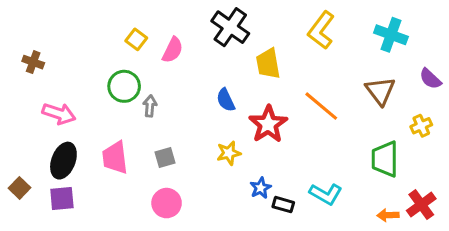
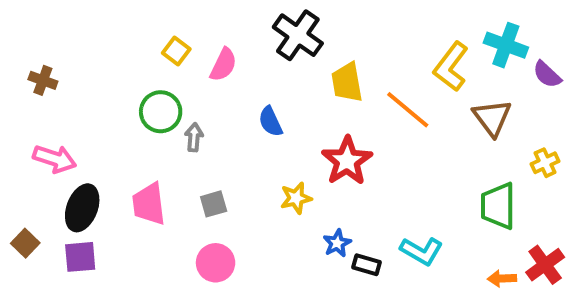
yellow L-shape: (321, 30) -> (451, 67), moved
purple semicircle: (430, 79) -> (547, 74), moved
blue semicircle: (226, 100) -> (270, 122), moved
orange line: (321, 106) -> (408, 110), moved
pink arrow: (59, 114) -> (55, 159), moved

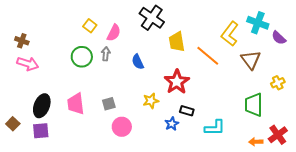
gray arrow: (194, 137) -> (106, 54), moved
pink arrow: (55, 159) -> (28, 64), moved
cyan L-shape: (421, 251) -> (215, 128), turned -30
pink circle: (216, 263) -> (122, 127), moved
black rectangle: (367, 265) -> (187, 111), moved

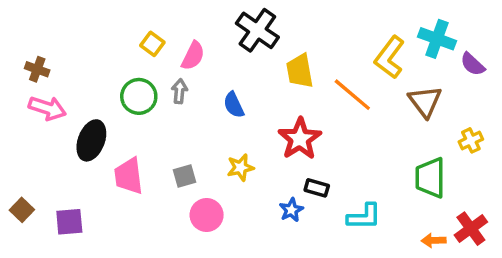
yellow star: (151, 101) -> (240, 168), moved
black ellipse: (42, 106) -> (91, 140), moved

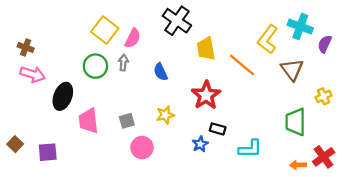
yellow square: (152, 44) -> (105, 30), size x1.6
purple semicircle: (473, 64) -> (325, 44), turned 72

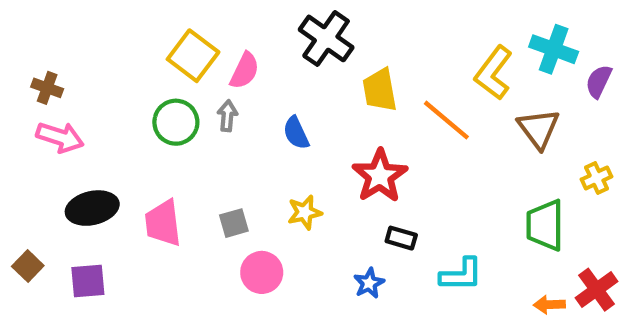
black ellipse: (63, 96) -> (92, 208), moved, turned 56
blue star: (200, 144) -> (369, 283), moved

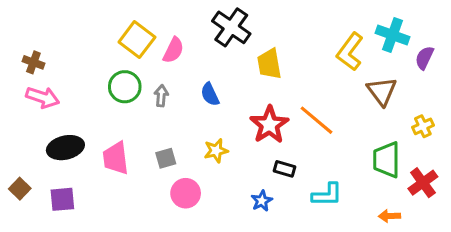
gray arrow: (227, 116) -> (161, 96), moved
orange line: (446, 120) -> (316, 120), moved
red cross: (597, 290) -> (423, 183), moved

